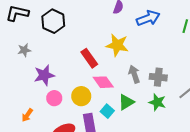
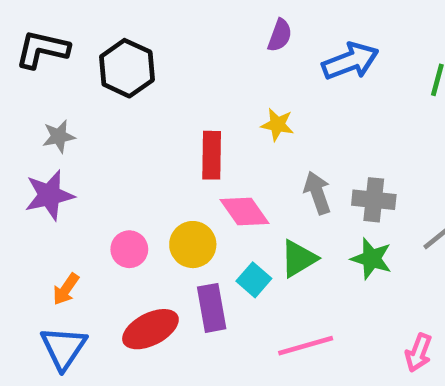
yellow star: (117, 45) -> (277, 125), size x0.6
red rectangle: (89, 58) -> (212, 155), turned 36
purple star: (44, 75) -> (49, 195), moved

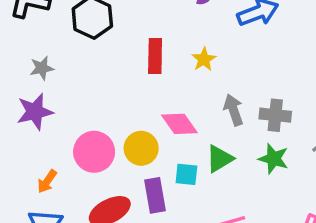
yellow star: (277, 125) -> (204, 59), turned 30
red rectangle: (212, 155) -> (155, 56), moved
pink circle: (129, 249) -> (94, 152), size x1.5
cyan square: (254, 280) -> (186, 174), turned -35

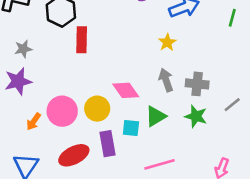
red rectangle: (155, 56) -> (82, 40), moved
yellow star: (204, 59) -> (167, 42), moved
orange arrow: (47, 181) -> (34, 122), moved

